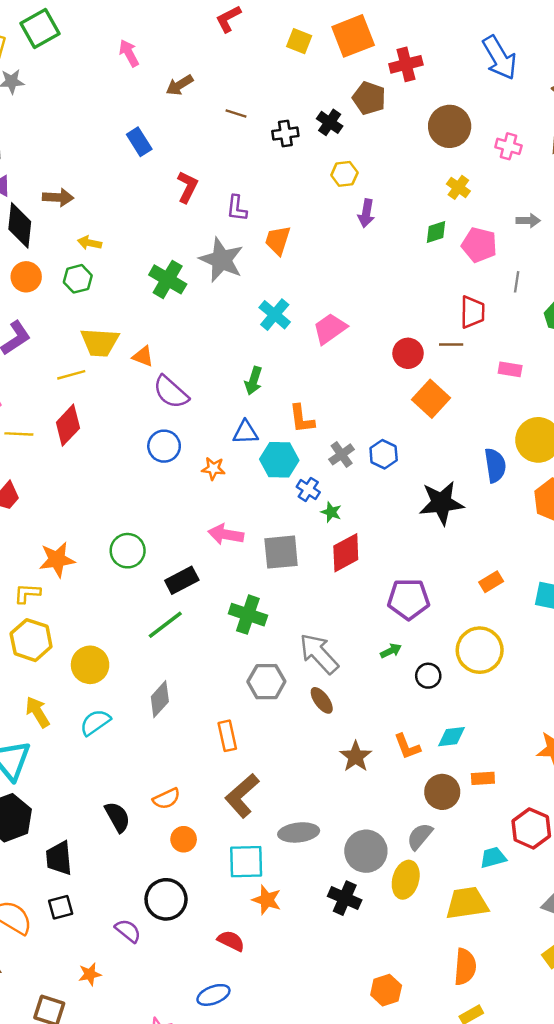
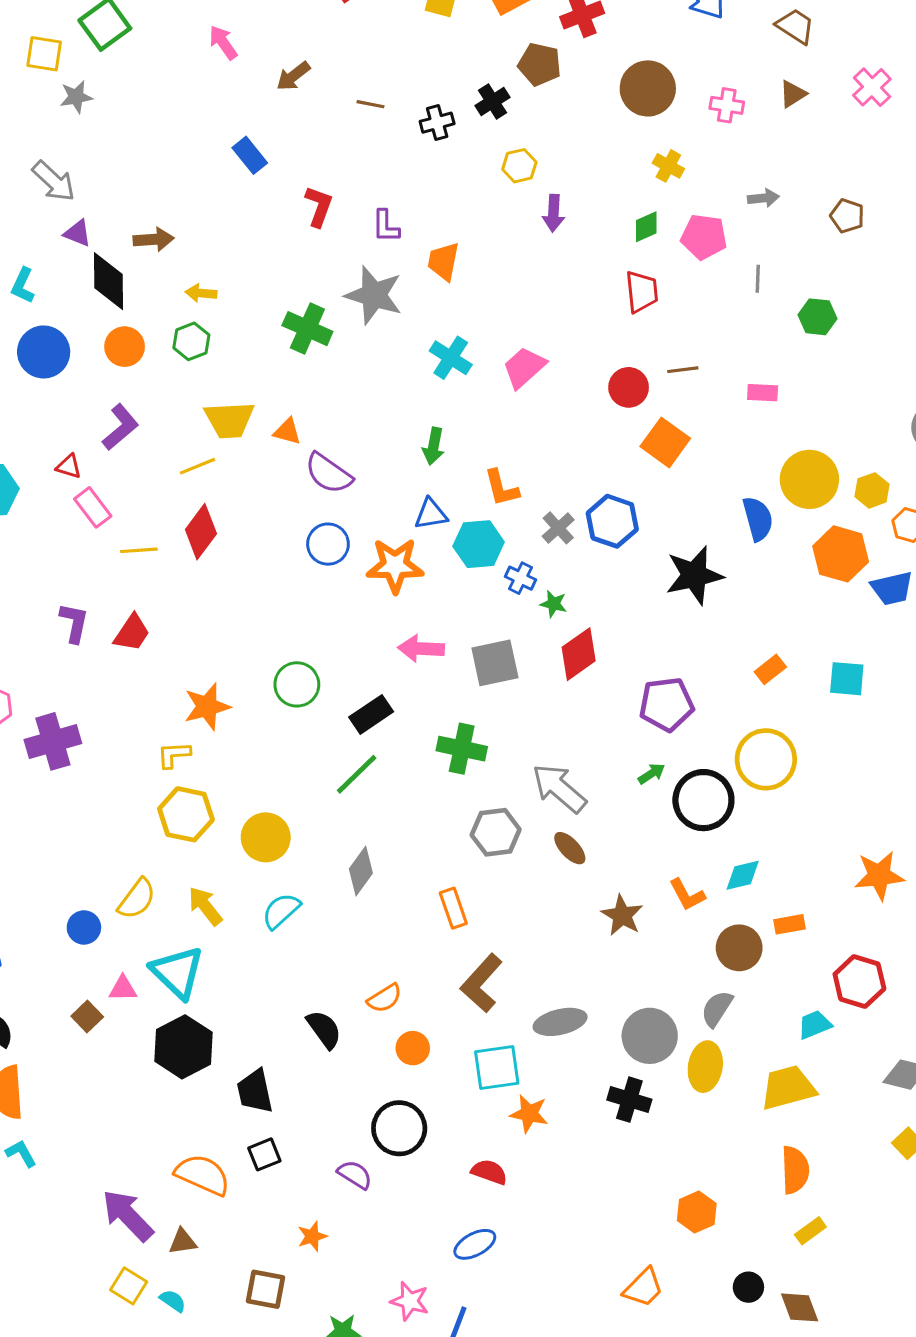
black cross: (330, 122) -> (493, 102), turned 30
red trapezoid: (472, 312) -> (642, 292), moved
blue hexagon: (384, 454) -> (612, 521), size x1.4
orange star: (213, 469) -> (395, 566), size x1.8
black circle: (428, 676) -> (703, 800), size x1.8

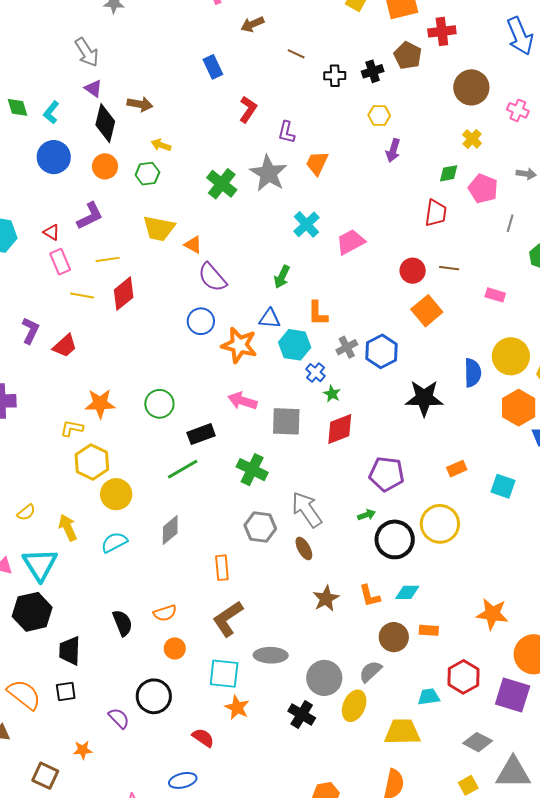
yellow line: (197, 466) -> (108, 259), moved
yellow hexagon: (186, 814) -> (92, 462), moved
yellow semicircle: (137, 899) -> (26, 512), size x0.7

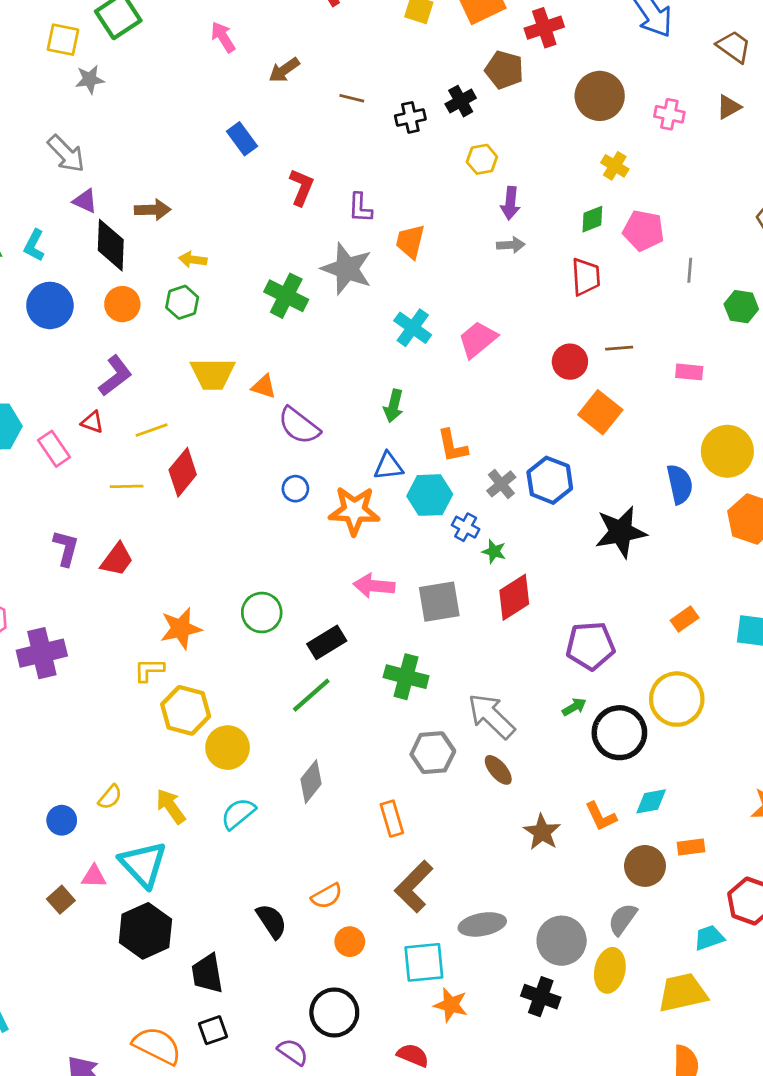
gray arrow: (526, 174) -> (511, 245), moved
red triangle: (52, 232) -> (92, 422), moved
pink rectangle: (60, 262) -> (54, 449), moved
blue circle: (201, 321) -> (295, 489), size x0.7

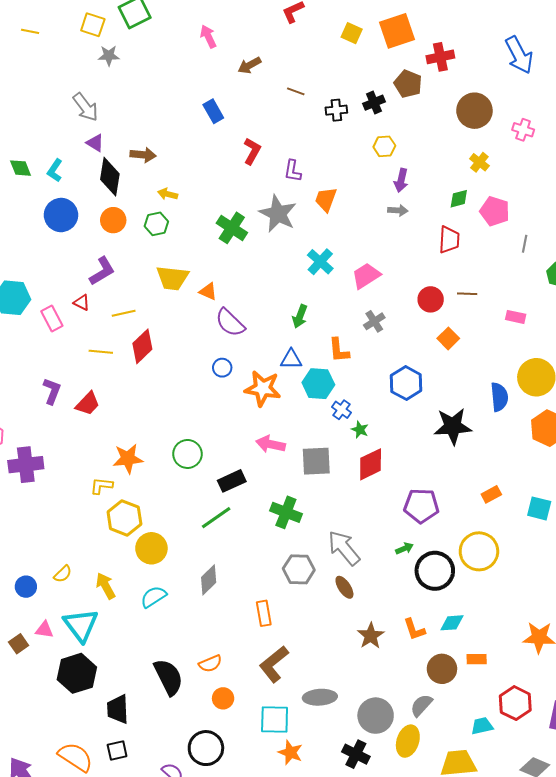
orange square: (600, 412) -> (448, 338), size x0.7
gray cross: (501, 484) -> (374, 321), moved
black semicircle: (272, 921) -> (168, 677), size x1.4

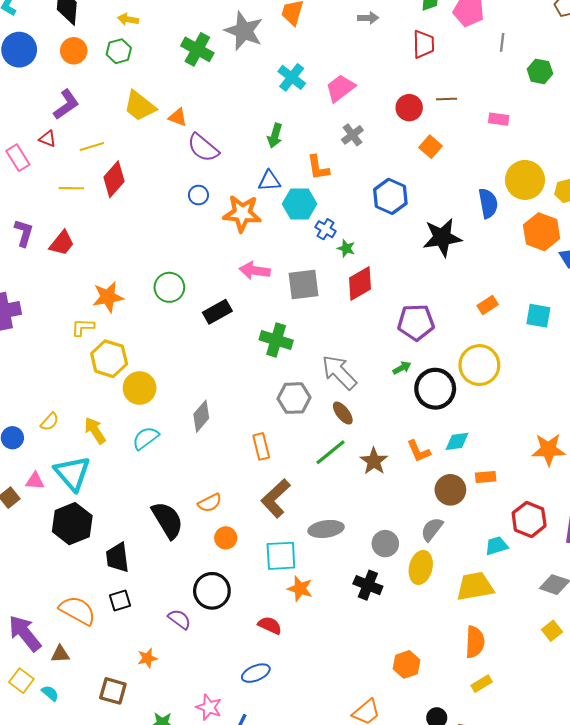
yellow trapezoid: (172, 278) -> (140, 106), turned 36
green line: (216, 518) -> (331, 452), moved
gray circle: (376, 716) -> (385, 544), size x0.7

